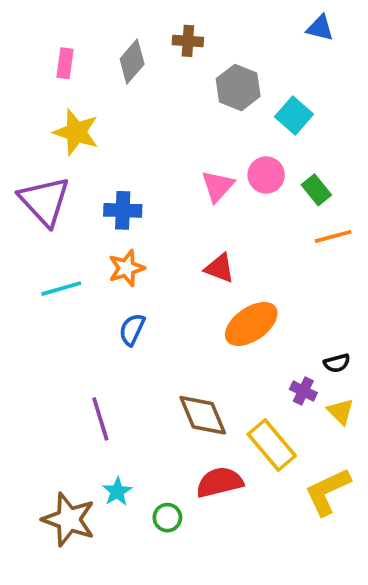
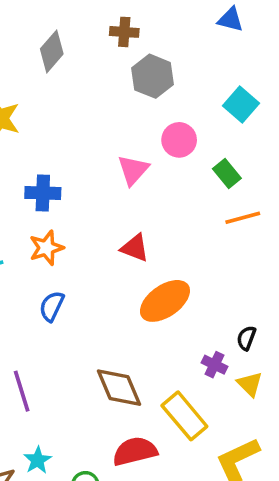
brown cross: (188, 41) -> (124, 32), moved
cyan square: (294, 115) -> (241, 105), moved
pink circle: (266, 175) -> (179, 140), moved
black semicircle: (337, 363) -> (246, 338), turned 125

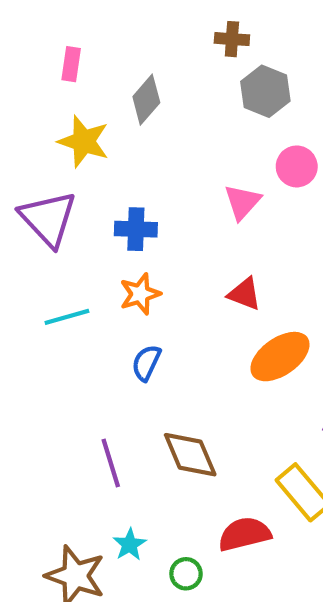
gray diamond: (52, 51) -> (146, 100), moved
brown diamond: (119, 388) -> (190, 455), moved

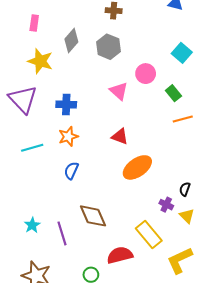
gray hexagon: (265, 91) -> (108, 47), moved
pink triangle: (242, 202) -> (119, 91), turned -30
purple line: (111, 463) -> (62, 233), moved
cyan star: (130, 545) -> (32, 225), moved

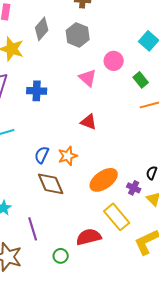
orange star: (68, 136) -> (68, 156), moved
orange ellipse: (137, 167) -> (104, 180), moved
brown diamond: (93, 216) -> (51, 184), moved
purple line: (62, 233) -> (33, 229), moved

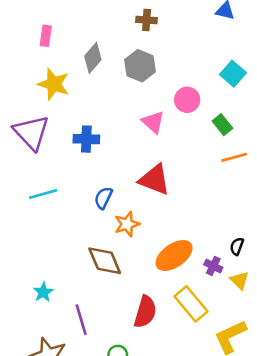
red triangle: (89, 122) -> (154, 180), size x1.5
blue semicircle: (42, 155) -> (103, 198), moved
red semicircle: (89, 237) -> (145, 312), moved, turned 120

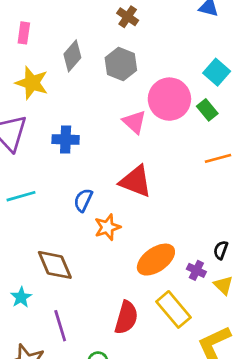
brown cross: (147, 20) -> (128, 17), turned 30
pink circle: (187, 100) -> (169, 99), size x1.6
green rectangle: (222, 125) -> (207, 110), moved
brown diamond: (105, 261) -> (55, 265), moved

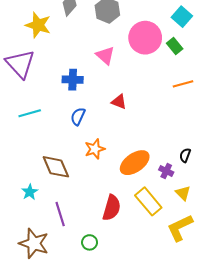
pink triangle: (134, 122) -> (105, 55), moved
blue cross: (66, 140) -> (73, 80), moved
red triangle: (136, 181) -> (119, 102), size x0.6
orange star: (107, 227) -> (95, 149), moved
yellow triangle: (223, 285) -> (183, 193), moved

